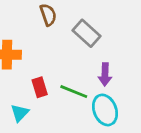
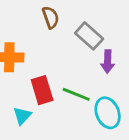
purple arrow: (105, 74) -> (108, 62), moved
red rectangle: (40, 87) -> (42, 90), size x1.4

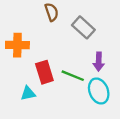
purple arrow: (108, 62) -> (99, 62), moved
cyan triangle: (22, 116) -> (28, 93), turned 35

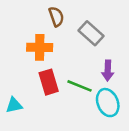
orange cross: (17, 45) -> (40, 47), moved
cyan triangle: (28, 93) -> (14, 105), moved

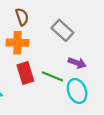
brown semicircle: (56, 17) -> (22, 17), moved
purple arrow: (108, 70) -> (77, 63), turned -72

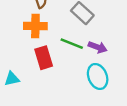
green line: (52, 76) -> (72, 44), moved

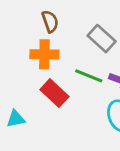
red rectangle: (44, 58) -> (54, 93), turned -30

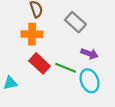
green line: (89, 76) -> (66, 68), moved

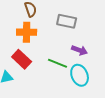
gray rectangle: (75, 22) -> (67, 21), turned -30
red rectangle: (40, 63) -> (22, 59), moved

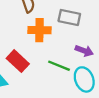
orange cross: (27, 32) -> (39, 30), moved

